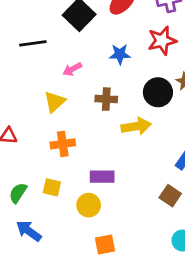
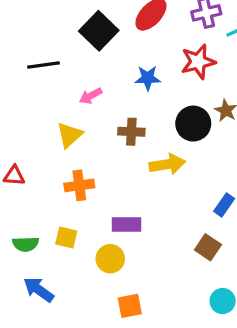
green semicircle: (18, 193) -> (26, 244), turned -125

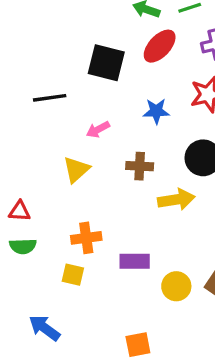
black square: (99, 31) -> (106, 63), turned -30
orange cross: (79, 185) -> (86, 238), moved
green semicircle: (26, 244) -> (23, 246), moved
yellow circle: (110, 259) -> (176, 286), moved

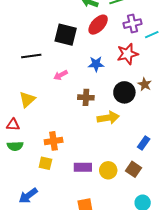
yellow triangle: (76, 170) -> (27, 99), moved
purple rectangle: (135, 261) -> (83, 167), moved
blue arrow: (45, 328) -> (28, 196), turned -72

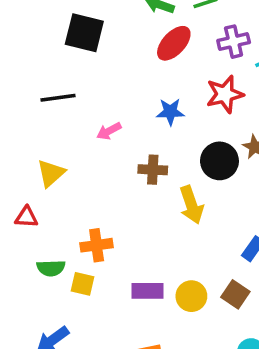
black square: (66, 35) -> (84, 33), moved
yellow arrow: (108, 118) -> (191, 205), turned 80
green semicircle: (15, 146) -> (51, 268), moved

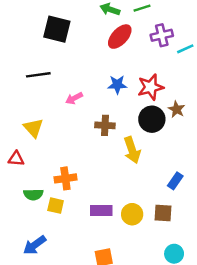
red star: (225, 94) -> (151, 87), moved
yellow triangle: (51, 173) -> (33, 128), turned -30
brown square: (235, 294) -> (163, 213), turned -30

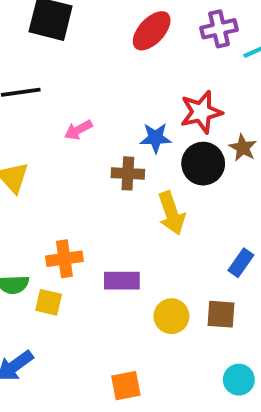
blue star: (117, 85) -> (156, 138), moved
purple rectangle: (101, 211) -> (122, 281), moved

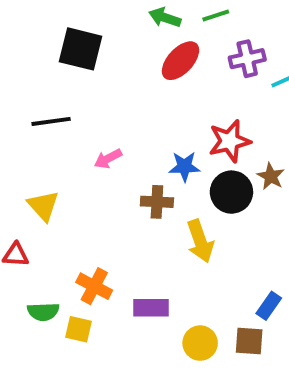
orange cross: (64, 259) -> (94, 286), turned 36
blue rectangle: (241, 263) -> (269, 306), moved

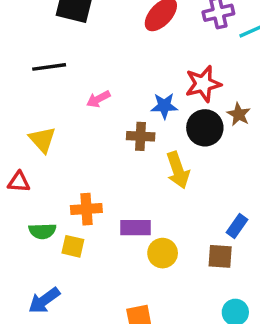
orange cross: (94, 286) -> (86, 209), turned -32
yellow circle: (200, 343) -> (163, 253), moved

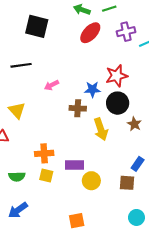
brown star: (239, 114) -> (134, 124), moved
green semicircle: (42, 231) -> (17, 177), moved
yellow square: (73, 246) -> (46, 175), moved

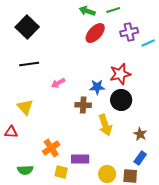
black square: (37, 26) -> (27, 27), moved, turned 30
brown star: (134, 124) -> (140, 134), moved
orange cross: (44, 153) -> (51, 148), turned -30
yellow square: (46, 175) -> (61, 172), moved
yellow circle: (91, 181) -> (107, 174), moved

